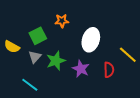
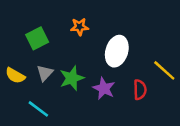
green square: (38, 36) -> (37, 38), moved
yellow semicircle: (12, 47) -> (15, 76), moved

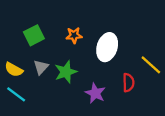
orange star: (79, 27) -> (74, 35), moved
purple star: (104, 88) -> (95, 93), moved
cyan line: (38, 109) -> (16, 94), moved

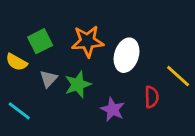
orange star: (74, 35) -> (88, 41), size x1.6
yellow semicircle: (14, 70) -> (16, 62), moved

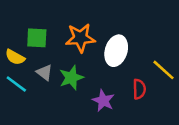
green square: (40, 41) -> (37, 38), turned 30
gray triangle: (49, 79) -> (44, 72), turned -36
cyan line: (19, 111) -> (16, 84), moved

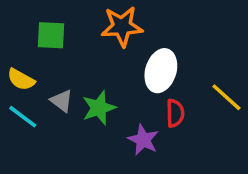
green square: (37, 38) -> (51, 35), moved
orange star: (80, 38) -> (122, 26), moved
red semicircle: (139, 89) -> (175, 113), moved

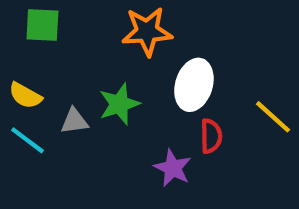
green square: (51, 35) -> (42, 25), moved
gray triangle: (62, 101) -> (74, 121), turned -45
green star: (99, 108) -> (119, 104), moved

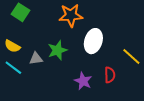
green square: (42, 25) -> (21, 12), turned 30
red semicircle: (211, 136) -> (110, 75), moved

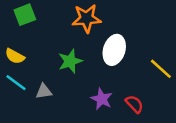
green square: (21, 12) -> (25, 15), turned 36
gray triangle: (36, 58) -> (44, 91), moved
red semicircle: (110, 75) -> (134, 104), moved, turned -42

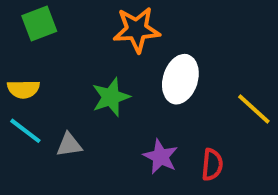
yellow semicircle: (15, 56) -> (23, 89), turned -30
red semicircle: (134, 104) -> (212, 165), turned 48

